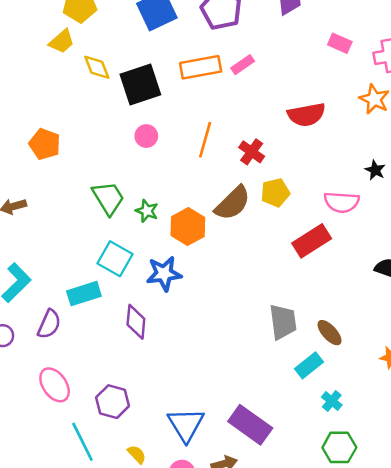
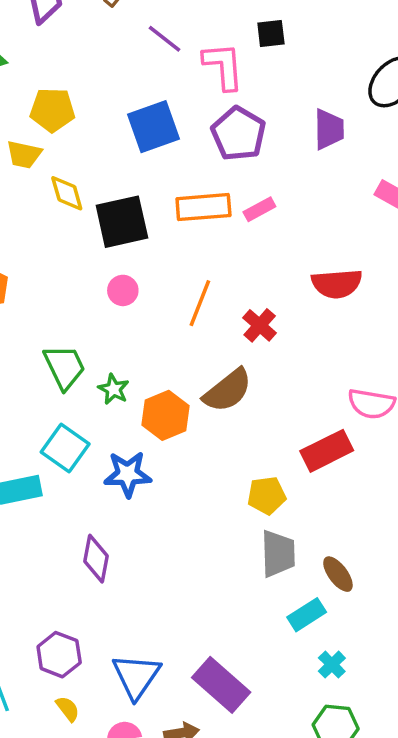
yellow trapezoid: (62, 41) -> (24, 154), turned 48
yellow pentagon: (275, 193) -> (267, 495), moved
purple diamond: (136, 322) -> (96, 559), moved
purple hexagon: (113, 402) -> (59, 655), moved

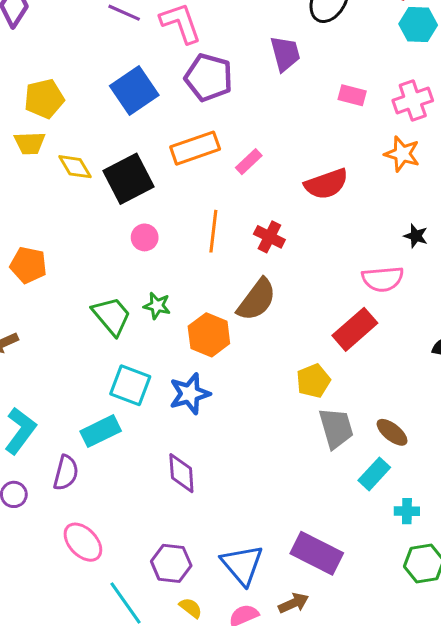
pink rectangle: (259, 209) -> (249, 162), moved
green star: (114, 389) -> (157, 306), moved
cyan cross: (332, 665) -> (407, 511), turned -30

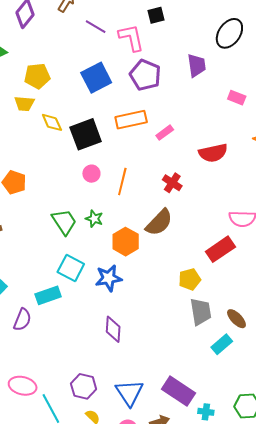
orange line: (213, 231) -> (122, 181), moved
purple diamond: (181, 473) -> (113, 329), moved
cyan cross: (407, 511) -> (206, 412), moved
pink ellipse: (83, 542) -> (23, 386), moved, turned -40

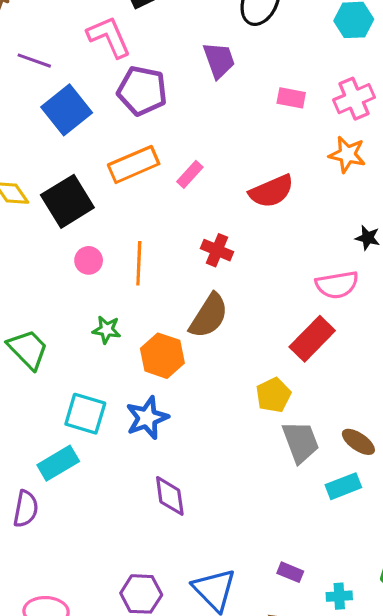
purple line: (96, 27) -> (34, 61), moved
green trapezoid: (64, 222) -> (28, 349), moved
cyan rectangle: (222, 344) -> (343, 486), turned 30
purple rectangle: (178, 391) -> (290, 572), size x0.5

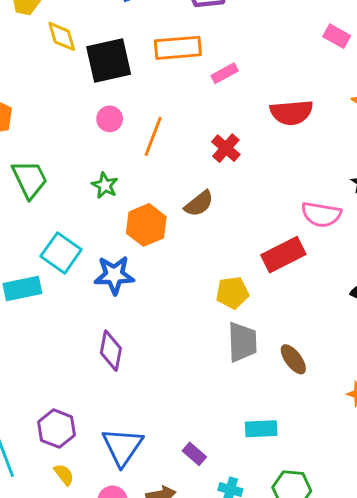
brown semicircle: (209, 316) -> (199, 204), size x0.7
cyan rectangle: (343, 486) -> (261, 429), moved

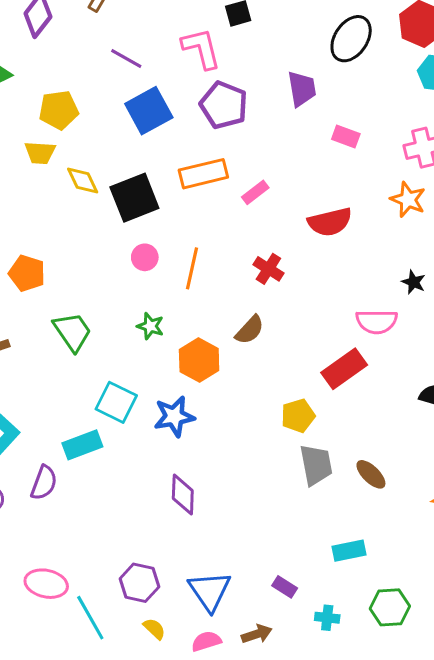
pink rectangle: (337, 36) -> (346, 136), moved

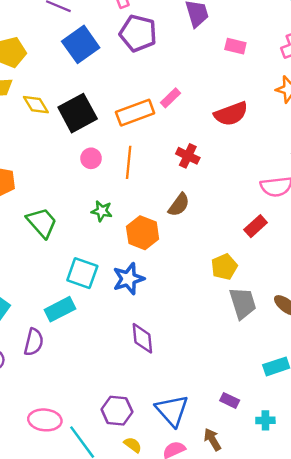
orange rectangle: (203, 174) -> (135, 113), moved
red rectangle: (344, 369) -> (256, 226), size x0.7
brown arrow: (257, 634) -> (212, 439), turned -95

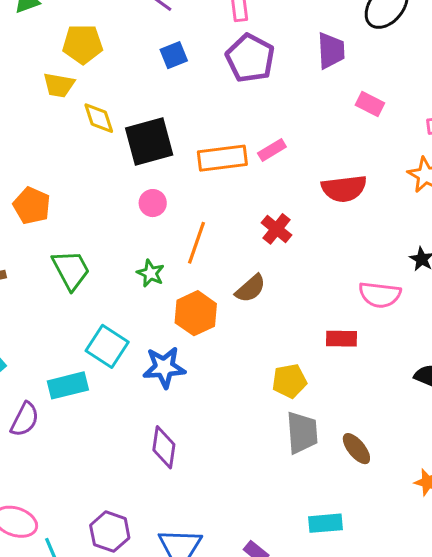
blue square: (81, 44) -> (174, 55), size x0.6
orange line: (129, 162) -> (196, 243), moved
red rectangle: (256, 226) -> (342, 339), turned 30

